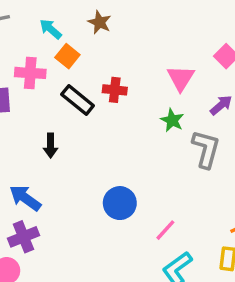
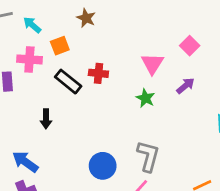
cyan arrow: (51, 29) -> (32, 25), moved
orange square: (67, 56) -> (60, 46), turned 30
gray L-shape: (206, 149) -> (148, 156), moved

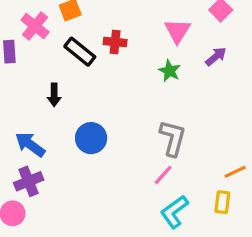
pink cross: (29, 59) -> (35, 26), turned 35
blue circle: (103, 166) -> (91, 138), moved

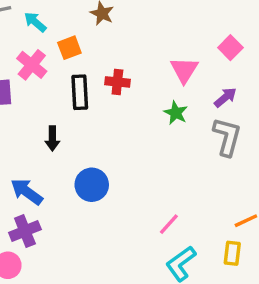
black rectangle: (80, 52) -> (80, 92), turned 48
gray L-shape: (173, 138) -> (227, 137), moved

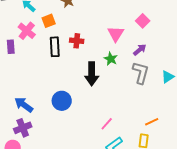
black arrow: (52, 138) -> (92, 74), moved, size x1.6

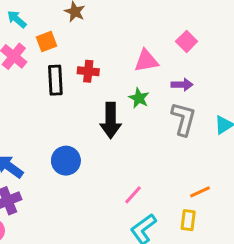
pink triangle: (116, 34) -> (146, 61), turned 48
purple arrow: (140, 50) -> (182, 85), turned 40

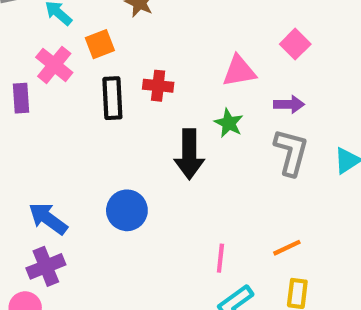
orange line: (200, 192) -> (287, 248), moved
pink line: (133, 195) -> (220, 258), turned -36

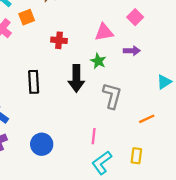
black rectangle: (112, 98) -> (34, 82), moved
gray L-shape: (291, 152) -> (112, 96), moved
blue circle: (127, 210) -> (42, 144), moved
orange line: (287, 248) -> (147, 119), moved

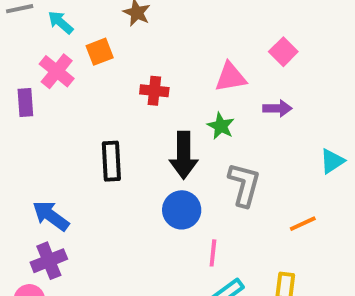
blue circle: (42, 144) -> (182, 210), moved

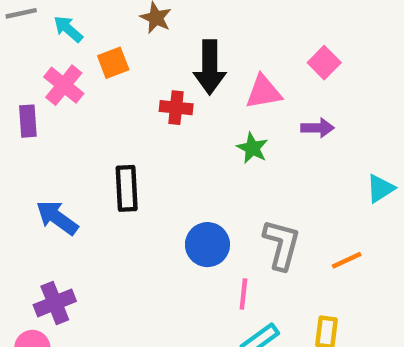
black arrow: (184, 155) -> (210, 67), moved
gray L-shape: (244, 185) -> (282, 245), moved
blue arrow: (51, 216) -> (57, 218), moved

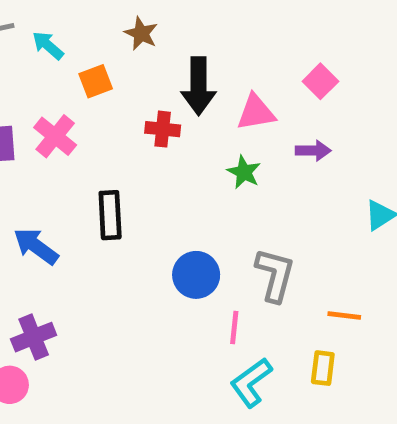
pink cross: (64, 85) -> (55, 136), moved
orange line: (347, 260) -> (344, 316), moved, turned 32

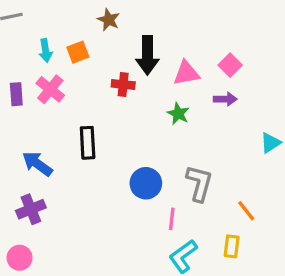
cyan arrow: (48, 45) -> (45, 50), moved, turned -140
pink square: (320, 81) -> (230, 65), moved
orange line: (344, 316) -> (246, 211), turned 45
purple cross: (34, 337) -> (31, 209), moved

